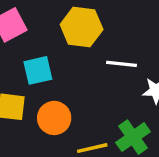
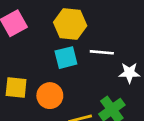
cyan square: (38, 70) -> (66, 58), moved

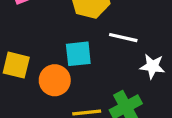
cyan square: (66, 58) -> (78, 54), moved

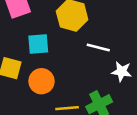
cyan square: (78, 54) -> (38, 44), moved

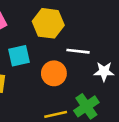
orange circle: (42, 81) -> (54, 73), moved

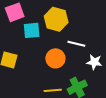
cyan square: (19, 56) -> (32, 30), moved

